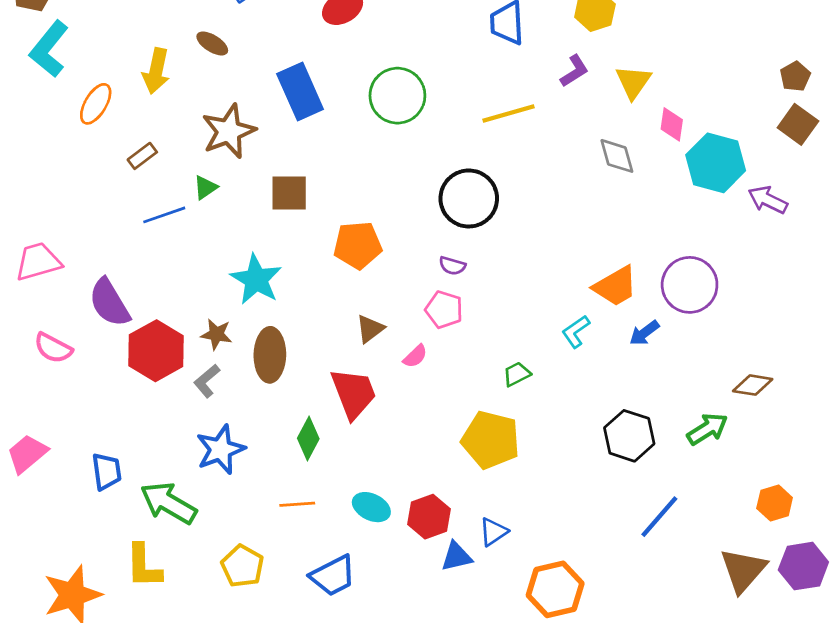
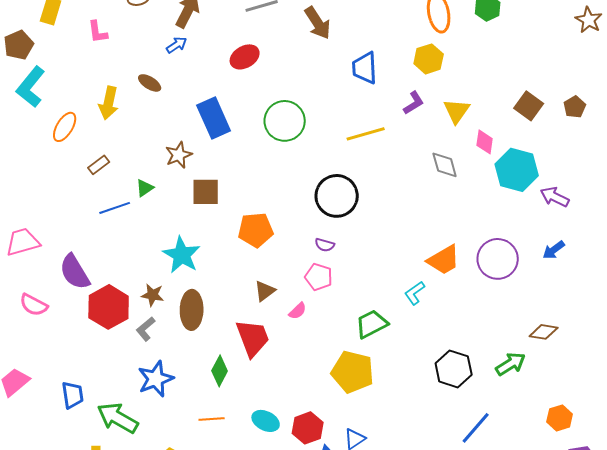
brown square: (798, 124) -> (529, 106), moved
brown star: (229, 131) -> (179, 155), moved, size x0.7
blue arrow: (644, 333) -> (554, 250), moved
green trapezoid: (517, 374) -> (372, 324), size x1.6

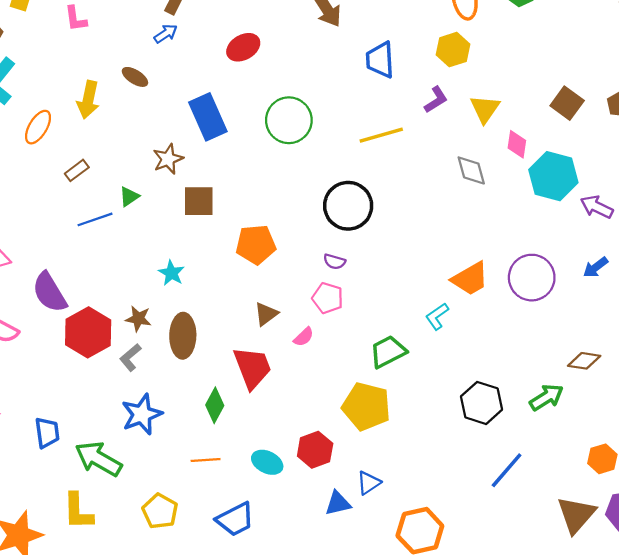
cyan star: (182, 255) -> (171, 273), size x0.6
red hexagon: (308, 428) -> (315, 450), moved

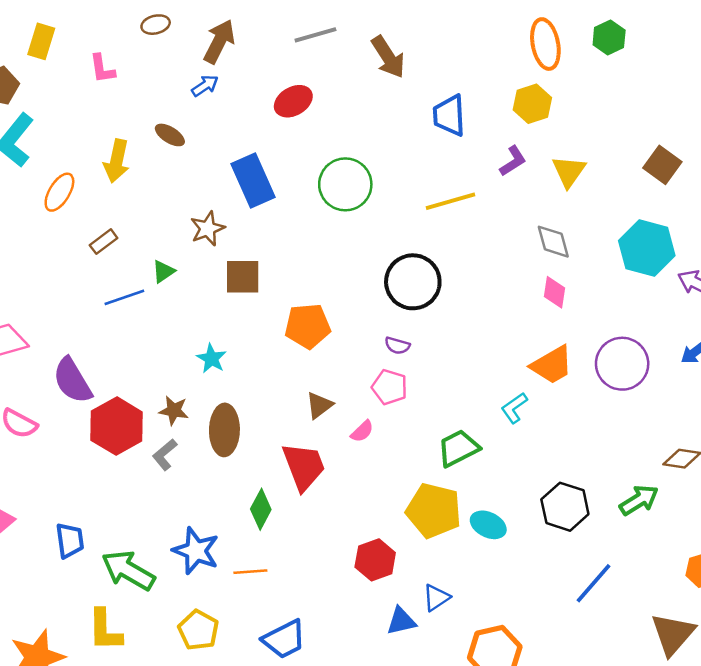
pink diamond: (517, 144) -> (555, 292), moved
blue star: (142, 414) -> (196, 551), moved, turned -30
cyan ellipse: (267, 462) -> (488, 525), moved

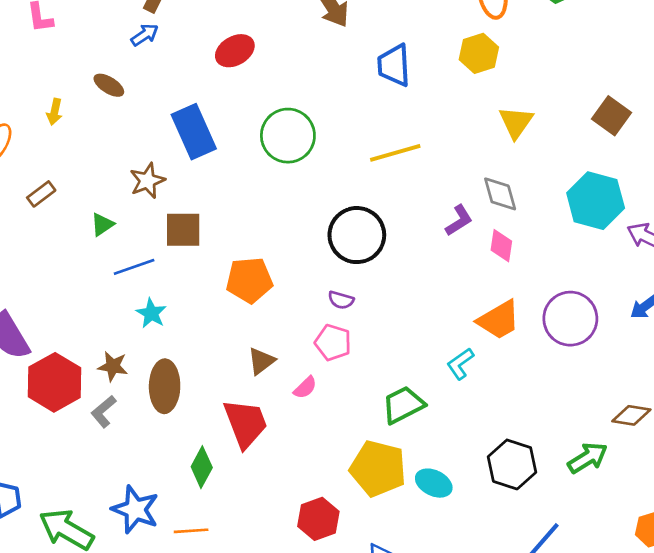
yellow arrow: (117, 161) -> (54, 112), size x0.6
purple L-shape: (513, 161) -> (459, 220), moved
blue line: (124, 297) -> (134, 267), moved

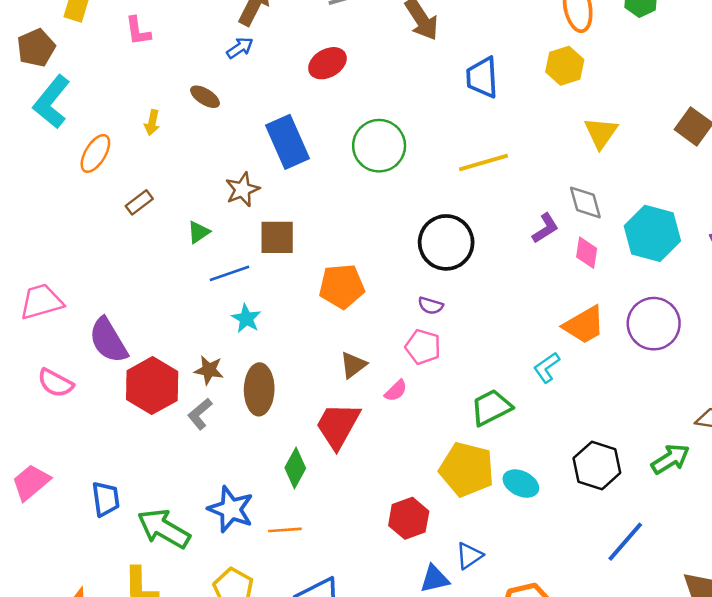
cyan hexagon: (596, 201) -> (652, 233), moved
red trapezoid: (245, 423) -> (338, 425), turned -130

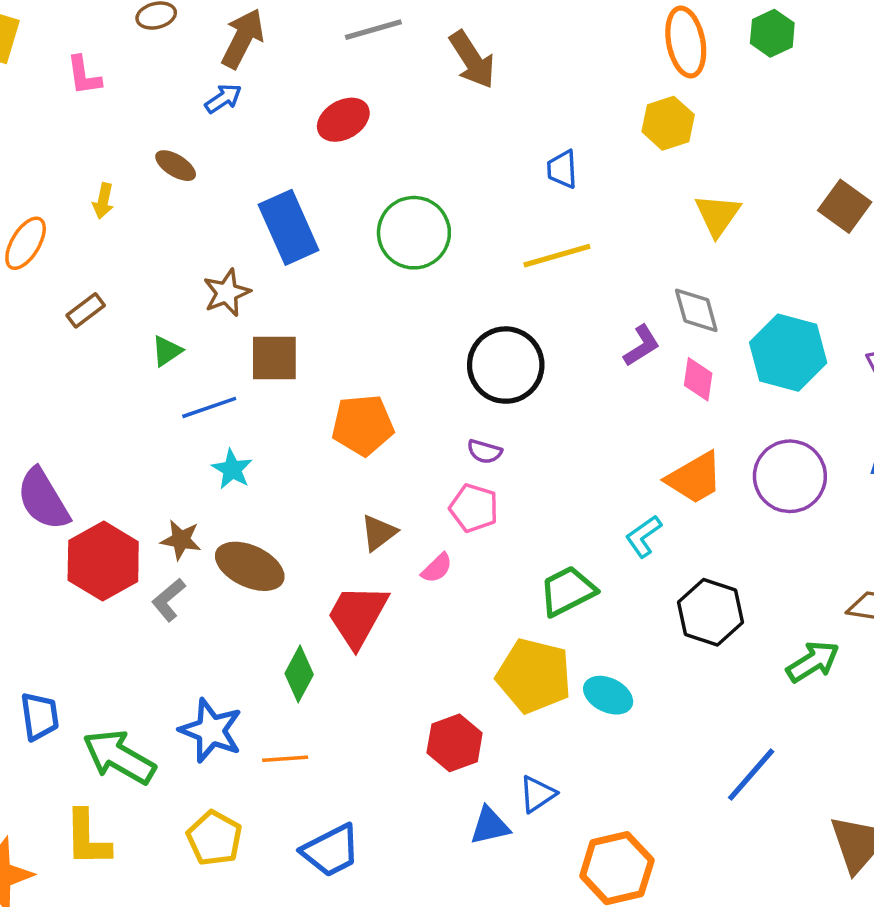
blue trapezoid: (482, 77) -> (562, 169), moved, size x0.7
brown ellipse: (259, 389) -> (250, 566), turned -66
black hexagon: (597, 465) -> (710, 612), moved

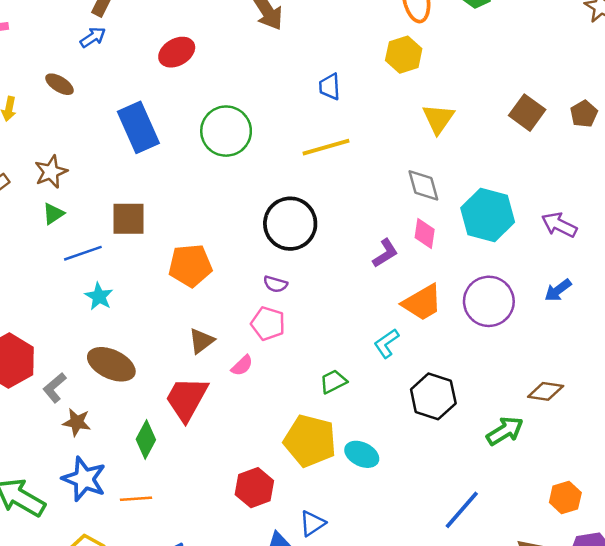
brown star: (227, 293) -> (51, 172), moved
purple L-shape: (642, 346) -> (385, 253), moved
brown star: (181, 540) -> (77, 422), moved
green trapezoid: (567, 591) -> (333, 382), size x0.7

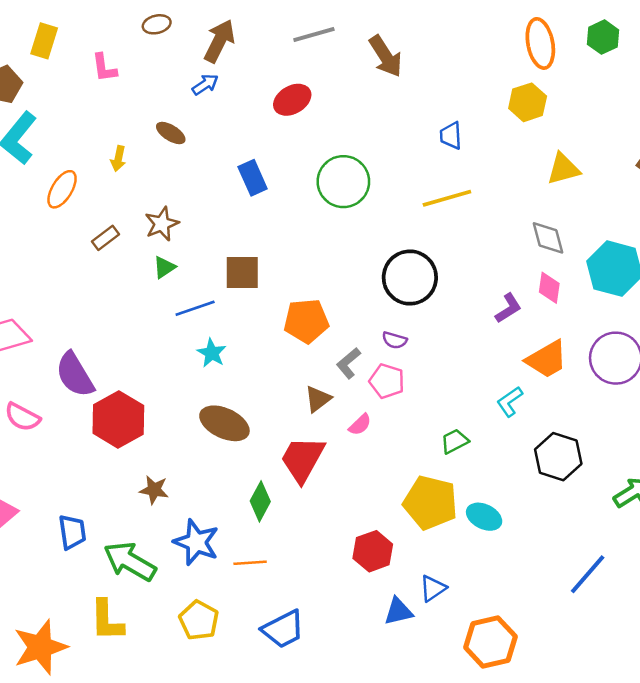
yellow triangle: (438, 119) -> (563, 169), turned 40
blue rectangle: (138, 127) -> (253, 178), size x0.7
gray L-shape: (55, 388) -> (348, 363), moved
brown star: (77, 422) -> (154, 490), moved

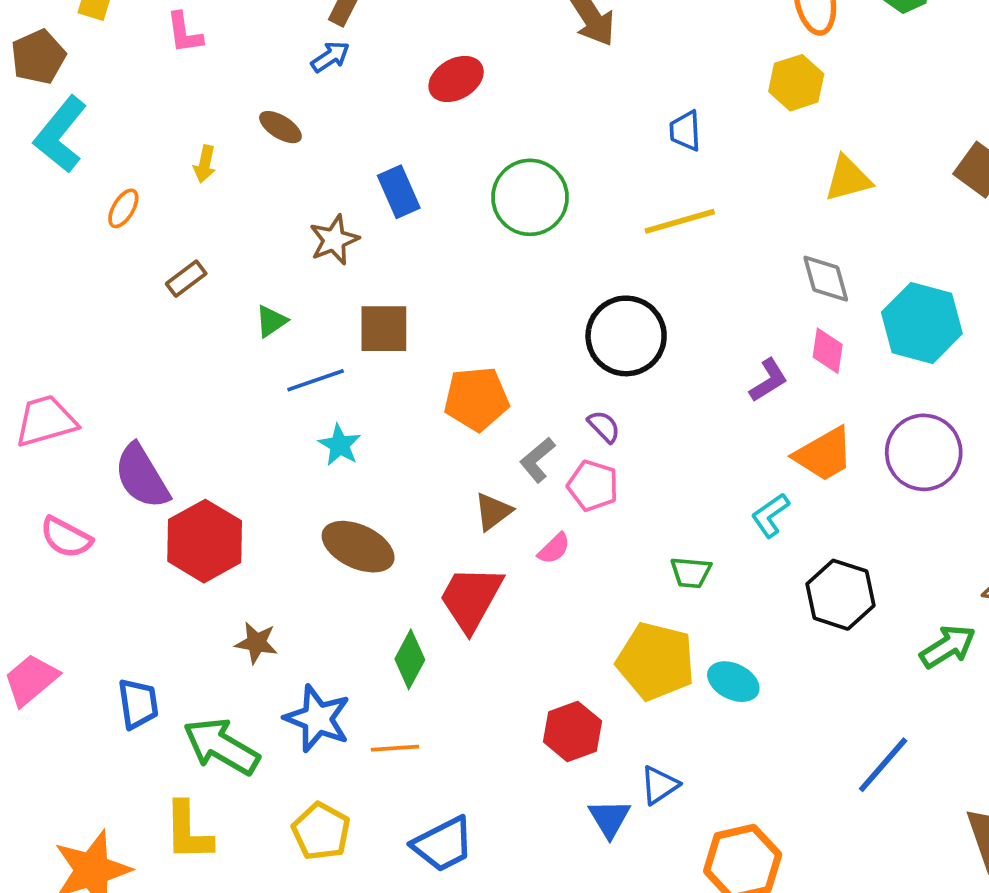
orange ellipse: (62, 189) -> (123, 208), size x0.7
brown star: (162, 224) -> (334, 240), moved
purple semicircle: (395, 340) -> (604, 427), turned -150
green trapezoid: (455, 441) -> (691, 573), turned -148
blue triangle: (398, 611) -> (609, 818), turned -48

